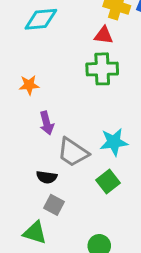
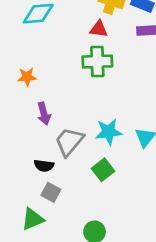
gray trapezoid: (73, 152) -> (69, 142), turned 96
green triangle: (35, 233) -> (33, 219), turned -40

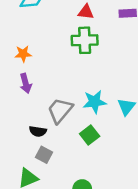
purple arrow: (44, 114) -> (26, 83), moved

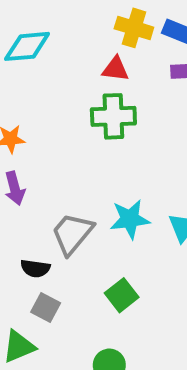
green square: (90, 135) -> (122, 295), moved

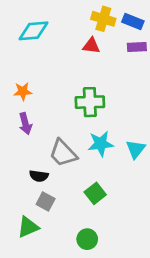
green cross: (113, 116) -> (90, 102), moved
gray trapezoid: (72, 234) -> (63, 153), turned -84

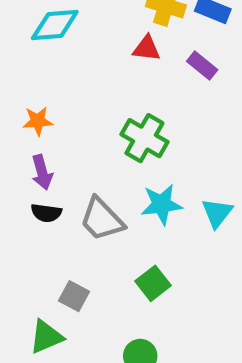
purple rectangle: (137, 47) -> (202, 66), moved, turned 42
green cross: (90, 102) -> (144, 138), turned 32
black semicircle: (39, 176) -> (46, 213), moved

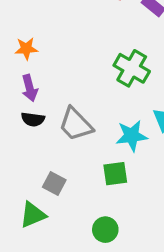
green cross: (144, 138) -> (132, 68), moved
cyan star: (162, 204) -> (132, 136), moved
green square: (153, 283) -> (115, 174), turned 30

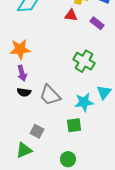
orange star: (26, 49) -> (20, 49), size x1.5

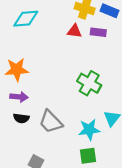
purple rectangle: (97, 23) -> (98, 32), moved, turned -32
purple arrow: (22, 73) -> (19, 97), turned -70
green square: (74, 125) -> (88, 156), moved

